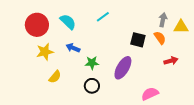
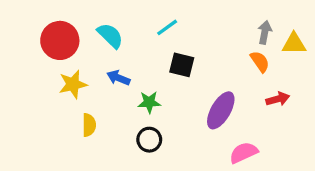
black square: (138, 40) -> (182, 65), moved
purple ellipse: (123, 68) -> (221, 110), moved
yellow semicircle: (55, 77) -> (89, 125), turned -40

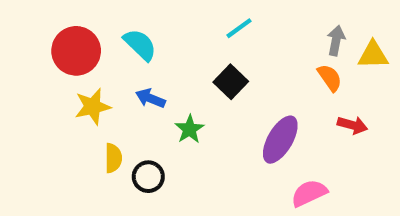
cyan line: (167, 27) -> (239, 28), moved
black square: (182, 65) -> (231, 82), turned 30
red arrow: (278, 99) -> (352, 125), turned 30
green star: (149, 102) -> (190, 129), turned -30
black circle: (149, 140) -> (148, 177), moved

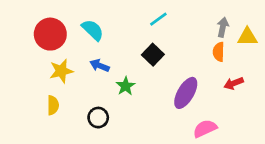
orange semicircle: (330, 78) -> (219, 52), turned -144
red arrow: (352, 125) -> (234, 83), turned 144
yellow semicircle: (113, 158) -> (53, 105), moved

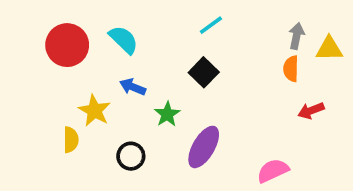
yellow star: (61, 71) -> (94, 111), moved, turned -30
purple ellipse: (186, 93) -> (204, 147), moved

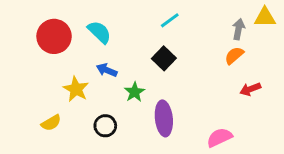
yellow triangle: (329, 49) -> (265, 17), moved
orange semicircle: (291, 69) -> (234, 55), turned 48
yellow semicircle: (71, 140) -> (51, 123), moved, turned 60
purple ellipse: (204, 147) -> (164, 118), turned -36

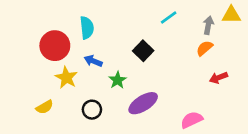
cyan line: (170, 20) -> (169, 17), moved
cyan semicircle: (99, 32) -> (87, 28), turned 40
red circle: (54, 36) -> (55, 46), moved
purple ellipse: (164, 118) -> (143, 103), turned 64

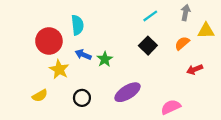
yellow triangle: (231, 15) -> (206, 31), moved
gray arrow: (208, 25) -> (186, 13), moved
black square: (143, 51) -> (148, 46), moved
green star: (118, 80) -> (105, 59), moved

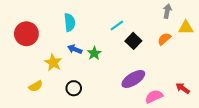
cyan line: (150, 16) -> (117, 26), moved
red circle: (49, 41) -> (26, 34), moved
red arrow: (195, 69) -> (183, 88), moved, turned 56
purple ellipse: (127, 92) -> (133, 79), moved

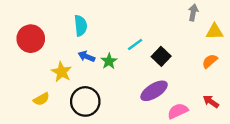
cyan line: (117, 26) -> (135, 45), moved
orange semicircle: (164, 39) -> (210, 61), moved
black square: (133, 41) -> (161, 56), moved
black circle: (74, 88) -> (85, 101), size x1.6

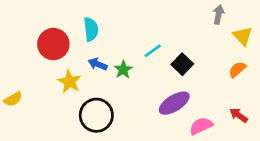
yellow triangle: (214, 32) -> (243, 36), turned 48
red circle: (31, 39) -> (53, 44), moved
yellow semicircle: (41, 99) -> (13, 99), moved

